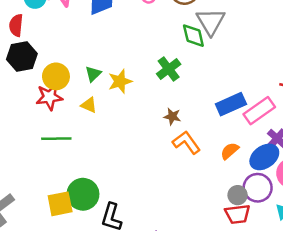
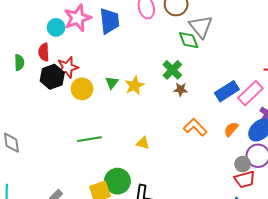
red star: (49, 97) -> (68, 67), moved
yellow triangle: (89, 105) -> (143, 143), moved
brown star: (172, 116) -> (181, 89), moved

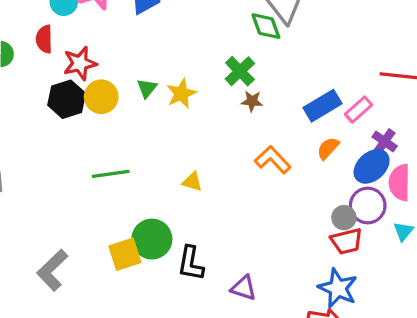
black hexagon: (52, 77) -> (67, 99), moved
pink rectangle: (250, 93) -> (359, 110), size x0.7
orange semicircle: (231, 129) -> (328, 148), moved

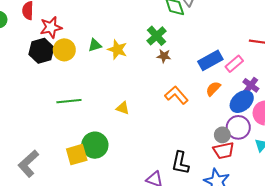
green triangle: (147, 88) -> (95, 45), turned 32
yellow star: (181, 94) -> (117, 49), turned -30
black L-shape: (191, 263) -> (180, 163), moved

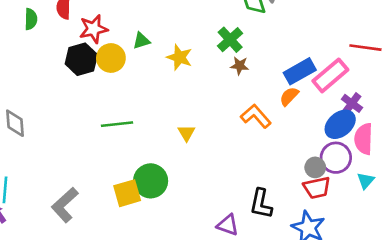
green triangle: (95, 45) -> (141, 41), moved
pink rectangle: (234, 64) -> (330, 75), size x1.5
orange semicircle: (213, 89) -> (289, 96), moved
yellow triangle: (123, 108) -> (187, 133), turned 40

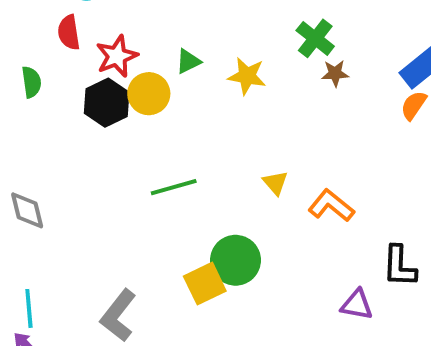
green semicircle: (31, 19) -> (31, 82), moved
orange L-shape: (256, 116) -> (331, 206), moved

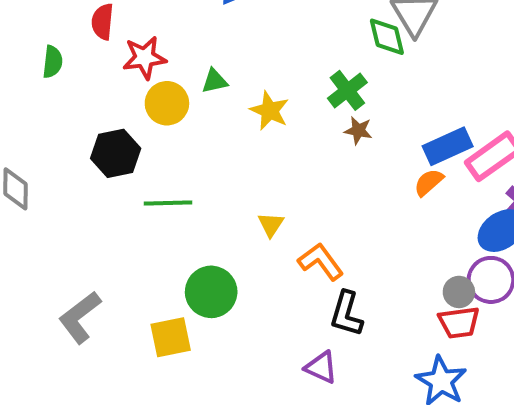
black hexagon: (107, 103) -> (116, 153), moved
black L-shape: (399, 266) -> (346, 314), moved
yellow square: (205, 284) -> (171, 337), moved

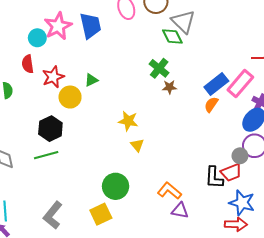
yellow star: (270, 111) -> (128, 121), moved
green line: (168, 203) -> (46, 155), moved
orange L-shape: (321, 262) -> (169, 191), moved
black L-shape: (346, 314) -> (214, 177), moved
red trapezoid: (459, 322) -> (231, 172), moved

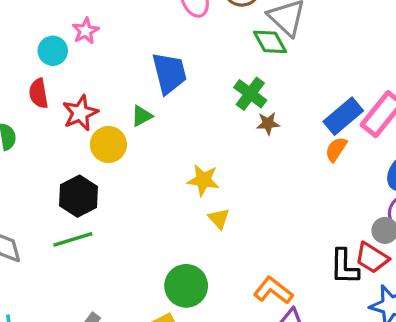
pink star: (58, 26) -> (85, 31), size x0.6
blue trapezoid: (90, 26) -> (169, 73), moved
red trapezoid: (231, 172) -> (372, 258), turned 55

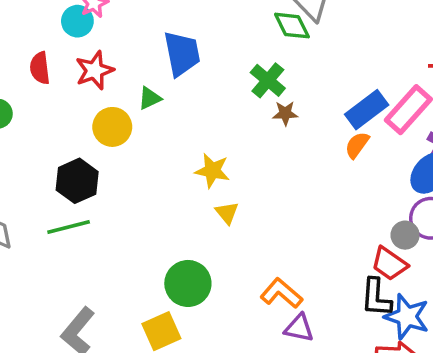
cyan circle: (53, 51) -> (77, 21), moved
red star: (80, 113) -> (95, 70), moved
black L-shape: (344, 267) -> (376, 298), moved

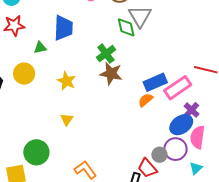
brown star: (285, 113) -> (111, 74), size x1.6
yellow circle: (112, 127) -> (24, 74), moved
yellow star: (212, 171) -> (66, 81), moved

